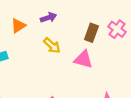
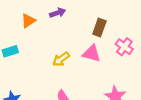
pink cross: (117, 29) -> (124, 47), moved
yellow arrow: (52, 45) -> (61, 59), moved, turned 102

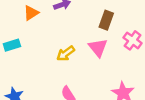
pink triangle: (92, 53) -> (98, 48), turned 36

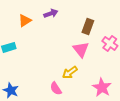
yellow arrow: (66, 54) -> (70, 72), moved

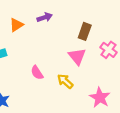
yellow arrow: (70, 72) -> (65, 81), turned 77
pink semicircle: (56, 88) -> (37, 73), moved

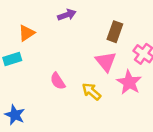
orange triangle: (16, 25) -> (27, 33), moved
pink star: (100, 98) -> (129, 82), moved

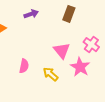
brown rectangle: (115, 32) -> (69, 14), moved
pink semicircle: (58, 81) -> (24, 66), turned -136

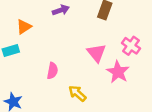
yellow arrow: (51, 74) -> (77, 93), moved

